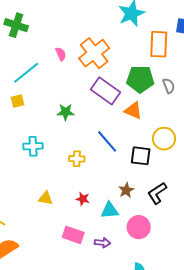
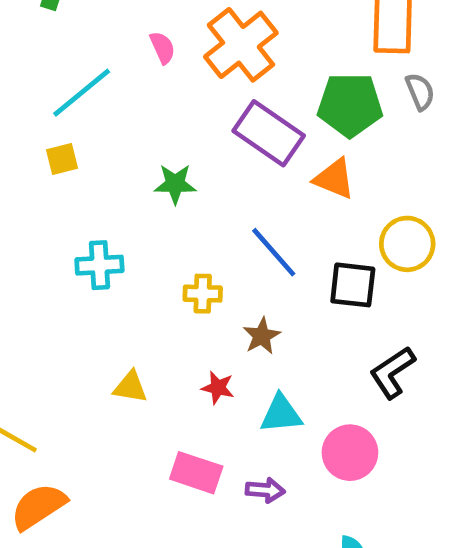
gray semicircle: (169, 86) -> (420, 92), moved
brown star: (126, 190) -> (262, 336), moved

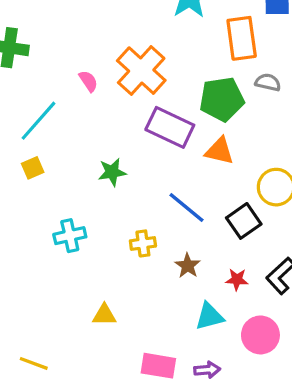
gray semicircle: (420, 92) -> (268, 82), turned -45
black square: (353, 285) -> (244, 221), turned -32
red star: (218, 388) -> (237, 279), moved

